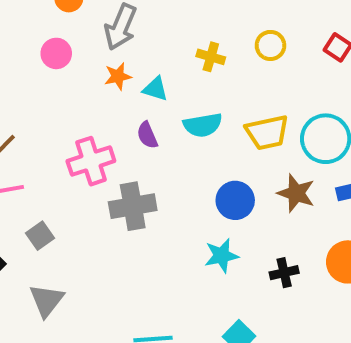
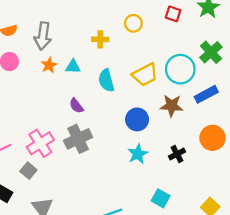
cyan semicircle: (203, 125) -> (106, 80), turned 100
purple semicircle: (147, 135) -> (76, 106), moved
pink cross: (91, 161) -> (40, 143), moved

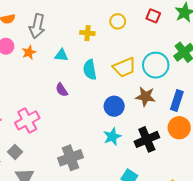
orange star: (49, 65) -> (29, 52), moved
blue rectangle: (206, 94) -> (177, 101), moved, turned -48
gray cross: (78, 139) -> (71, 158), moved
black cross: (177, 154) -> (147, 139), size x1.6
gray square: (28, 171) -> (15, 152), moved

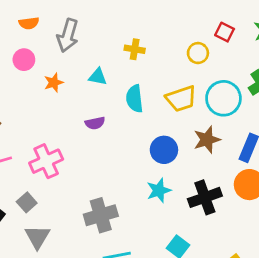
yellow circle: (118, 21) -> (198, 53), moved
orange star: (29, 52) -> (54, 83), moved
purple semicircle: (62, 90) -> (95, 123), turned -72
brown star: (145, 97) -> (207, 140), turned -30

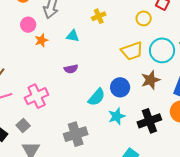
yellow cross: (135, 49) -> (99, 16), turned -32
pink circle: (24, 60) -> (28, 25), moved
cyan semicircle: (135, 99) -> (97, 97), moved, turned -132

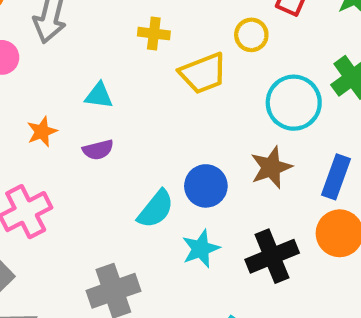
yellow cross: (99, 16) -> (154, 34), turned 32
cyan triangle: (73, 36) -> (99, 96), moved
orange star: (41, 40) -> (42, 132), moved
yellow trapezoid: (132, 51) -> (203, 73), moved

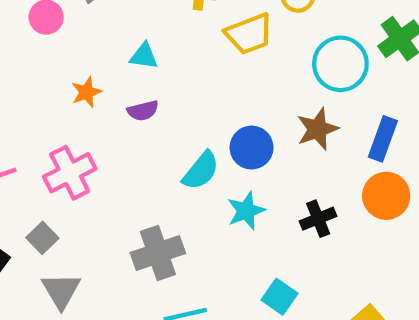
black cross: (272, 256) -> (318, 219), size x0.7

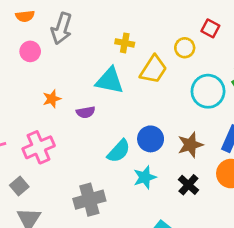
yellow trapezoid: (249, 34) -> (153, 69), turned -40
cyan triangle: (144, 56) -> (110, 81), moved, size x1.6
brown star: (317, 129) -> (190, 145), moved
black cross: (318, 219) -> (188, 185), turned -30

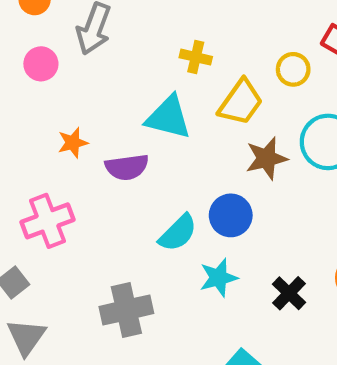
purple semicircle: (86, 112) -> (127, 167), size x1.4
brown star: (190, 145) -> (267, 158), moved

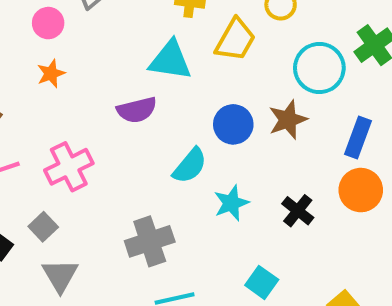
orange star: (73, 143) -> (51, 74), moved
brown star: (267, 158) -> (288, 120), moved
blue circle: (231, 215) -> (233, 124), moved

